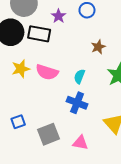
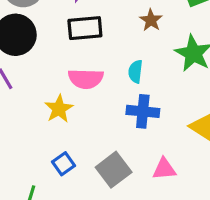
black rectangle: (39, 34) -> (85, 28), moved
yellow star: (21, 69) -> (59, 109), moved

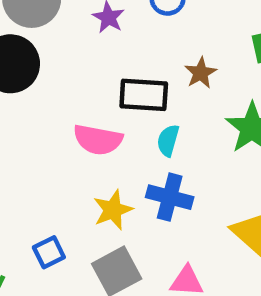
black rectangle: (85, 28) -> (144, 95), moved
yellow star: (59, 109) -> (113, 210), moved

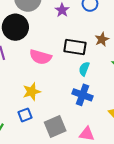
pink semicircle: (98, 140) -> (40, 57), moved
yellow star: (113, 210) -> (32, 92), moved

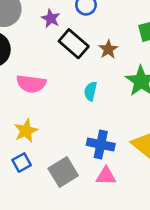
black rectangle: (75, 47) -> (74, 44), moved, turned 40
blue cross: (82, 95) -> (101, 144), moved

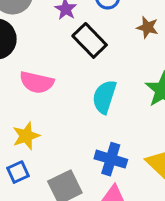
brown star: (108, 49) -> (147, 27), moved, turned -30
cyan semicircle: (91, 91) -> (104, 97), size x1.5

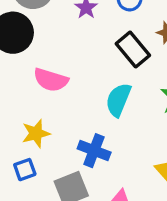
black rectangle: (90, 40) -> (133, 49), moved
blue cross: (111, 159) -> (94, 151), moved

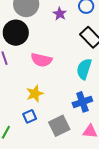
blue cross: (94, 151) -> (82, 102), moved, turned -36

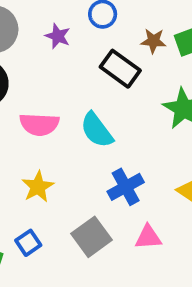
cyan semicircle: (84, 69) -> (97, 130), moved, turned -45
blue square: (30, 116) -> (28, 243), moved

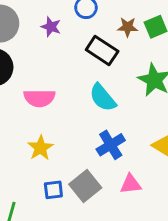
cyan semicircle: (97, 130) -> (103, 98), moved
blue square: (28, 243) -> (53, 190), moved, turned 30

